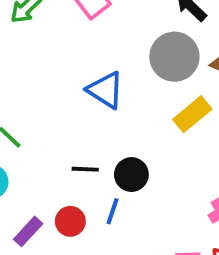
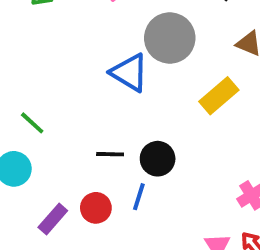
gray circle: (174, 57) -> (170, 38), moved

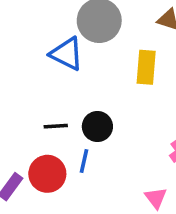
yellow rectangle: (219, 96) -> (146, 67), turned -40
red circle: (96, 208) -> (47, 174), size x1.4

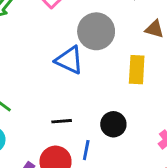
black circle: (97, 127) -> (113, 124), moved

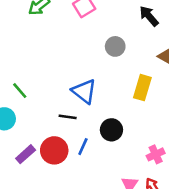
gray circle: (96, 31) -> (115, 46), size x0.6
blue triangle: (69, 60) -> (84, 91), moved

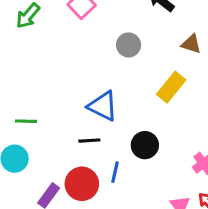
yellow rectangle: (142, 88) -> (171, 87), turned 35
green line: (20, 91) -> (26, 121), turned -36

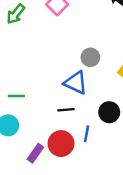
gray circle: (129, 45) -> (90, 57), moved

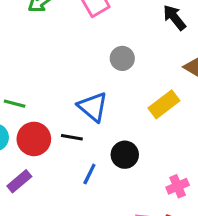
gray circle: (90, 57) -> (122, 58), moved
red circle: (61, 144) -> (34, 139), moved

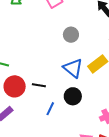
blue triangle: (93, 107) -> (73, 68), moved

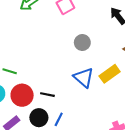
black circle: (73, 96) -> (39, 118), moved

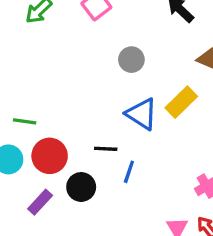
black line: (47, 95) -> (106, 149), moved
blue line: (59, 119) -> (129, 172), moved

